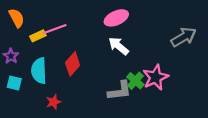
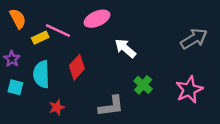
pink ellipse: (116, 18) -> (97, 19), moved
pink line: (55, 29) -> (58, 31), turned 45
pink star: (156, 77) -> (189, 90), moved
gray L-shape: (120, 91) -> (111, 106), moved

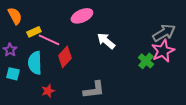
pink line: (58, 31) -> (49, 40), moved
green cross: (143, 85) -> (146, 61), moved
pink star: (189, 90) -> (163, 51), moved

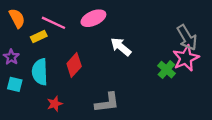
gray arrow: (164, 33) -> (187, 38), turned 90
pink line: (49, 40) -> (54, 23), moved

